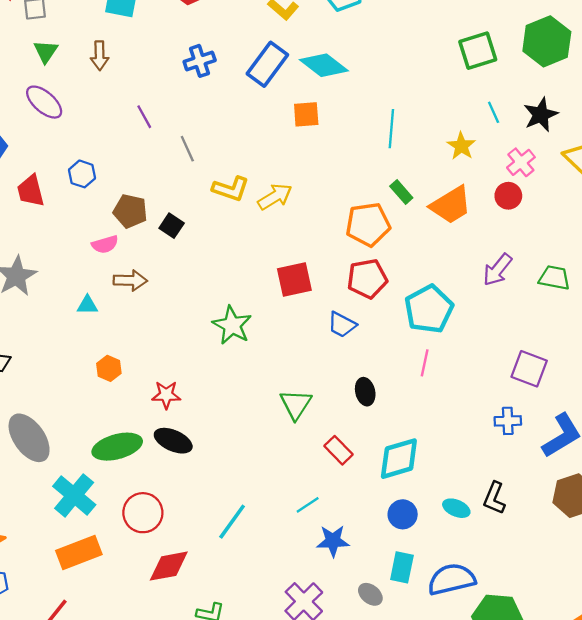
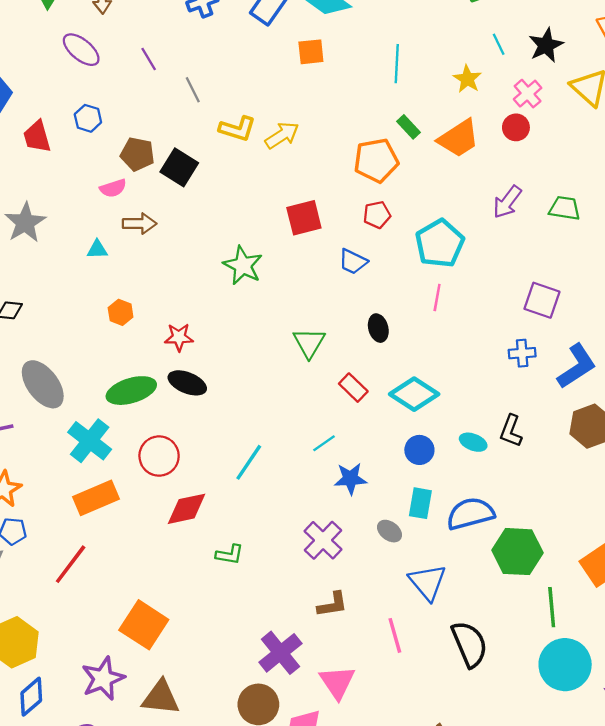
purple ellipse: (44, 102) -> (81, 50), moved
black square: (172, 226) -> (179, 167), size x1.5
red pentagon: (367, 279) -> (377, 215), size x0.7
cyan diamond: (399, 459) -> (414, 394), turned 51

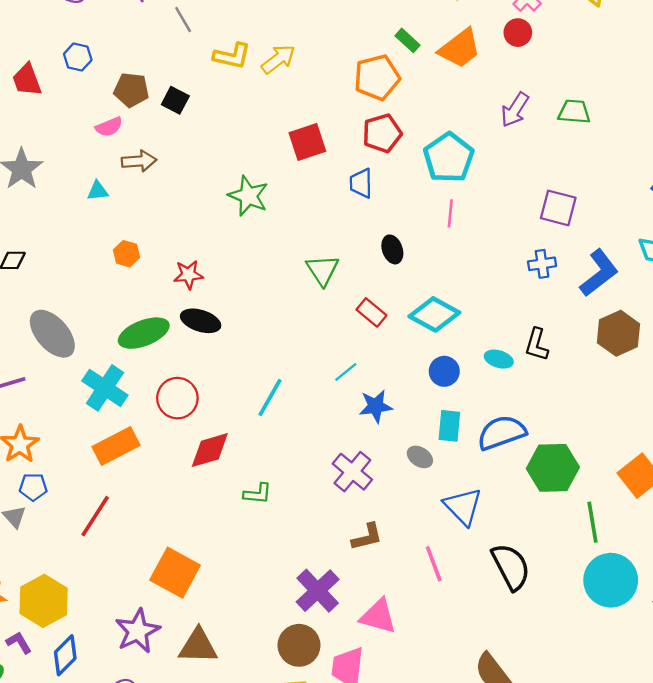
black square: (179, 167) -> (175, 100), size x0.7
red pentagon: (377, 215) -> (382, 133), size x1.4
blue trapezoid: (353, 262) -> (361, 183), turned 68
pink triangle: (337, 682) -> (378, 616), turned -36

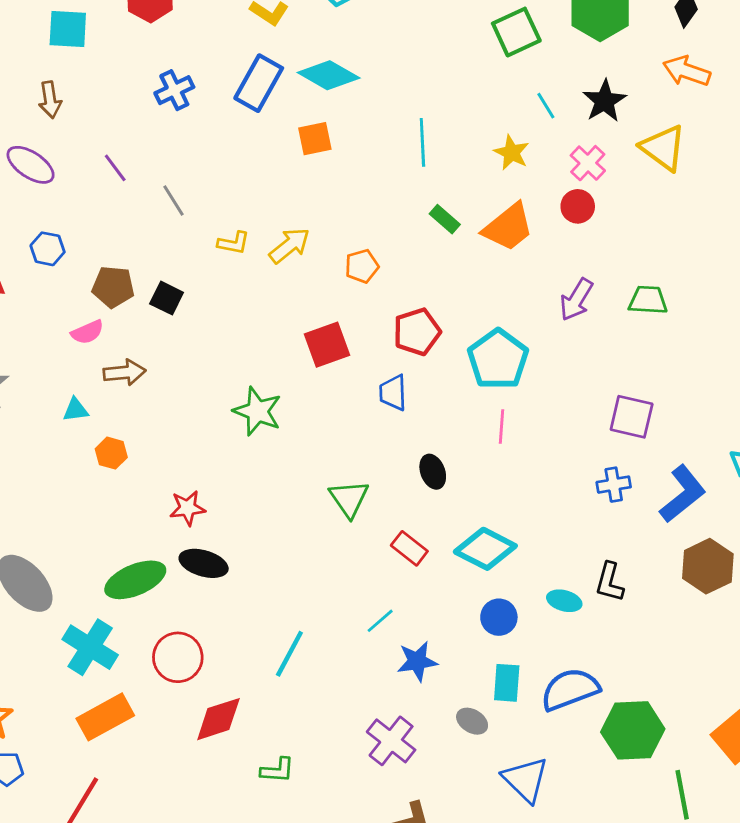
yellow L-shape: (232, 56) -> (234, 243), size x0.7
orange pentagon: (377, 77) -> (362, 266), moved, size x0.6
orange hexagon: (127, 254) -> (111, 453), moved

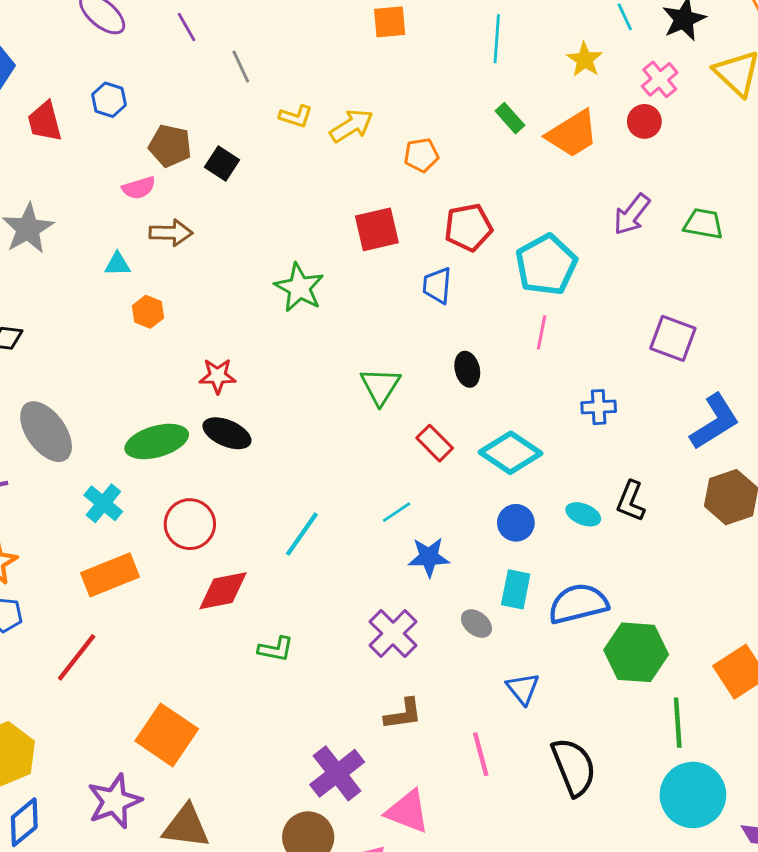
blue cross: (614, 485) -> (599, 407), moved
cyan cross: (90, 647) -> (103, 503), size x0.7
blue triangle: (526, 780) -> (523, 689), size x0.7

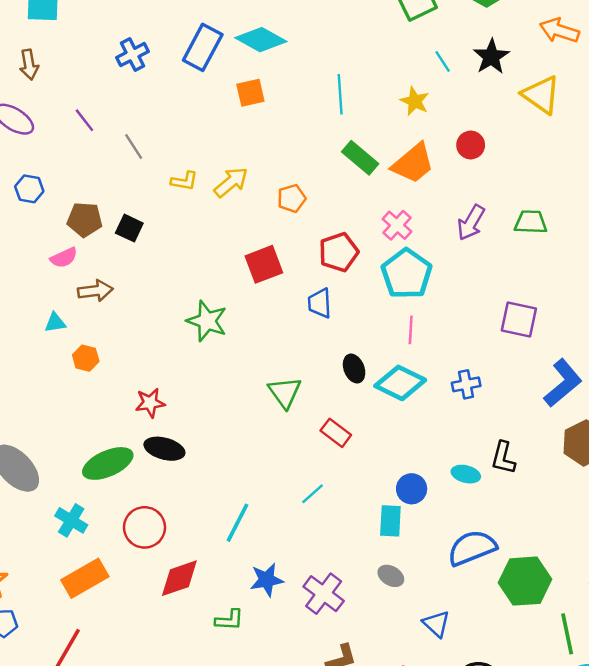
pink cross: (660, 79) -> (397, 225), moved
green rectangle: (510, 118) -> (360, 158), size x1.4
cyan diamond: (511, 453) -> (400, 383), moved
blue star: (429, 557) -> (267, 580), moved
cyan rectangle: (516, 589) -> (390, 521), moved

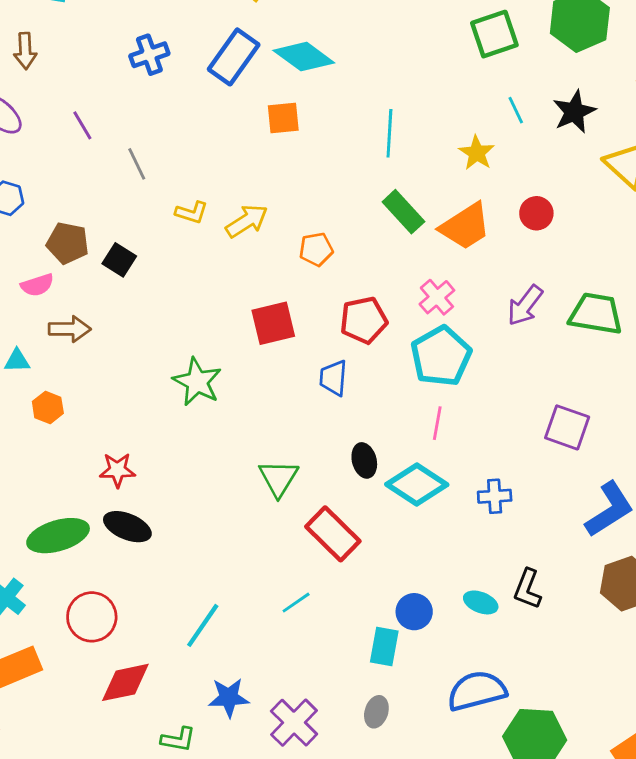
green trapezoid: (531, 222) -> (596, 314), size x1.4
red rectangle: (336, 433) -> (333, 534), size x1.5
gray ellipse: (391, 576) -> (376, 712), turned 70

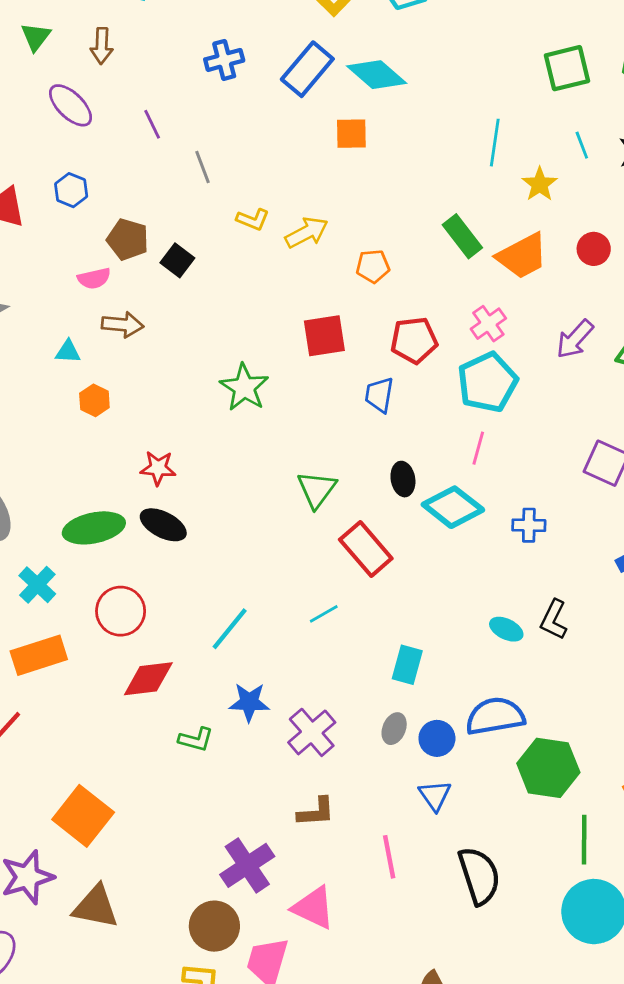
cyan line: (389, 133) -> (495, 143), moved
blue circle: (414, 612) -> (437, 738), moved

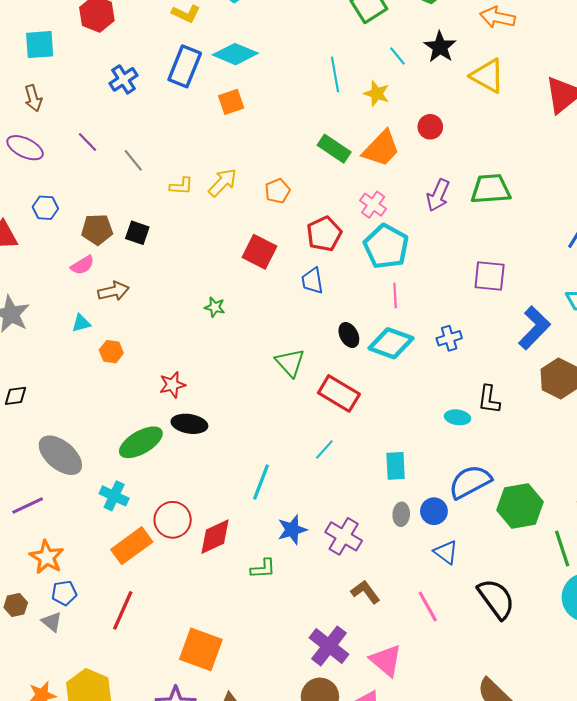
red square: (324, 336) -> (259, 252), turned -36
green star: (244, 387) -> (215, 307), size x0.6
red circle: (121, 611) -> (173, 520), moved
brown L-shape: (316, 812) -> (365, 592), turned -104
pink triangle: (313, 908) -> (386, 660), turned 33

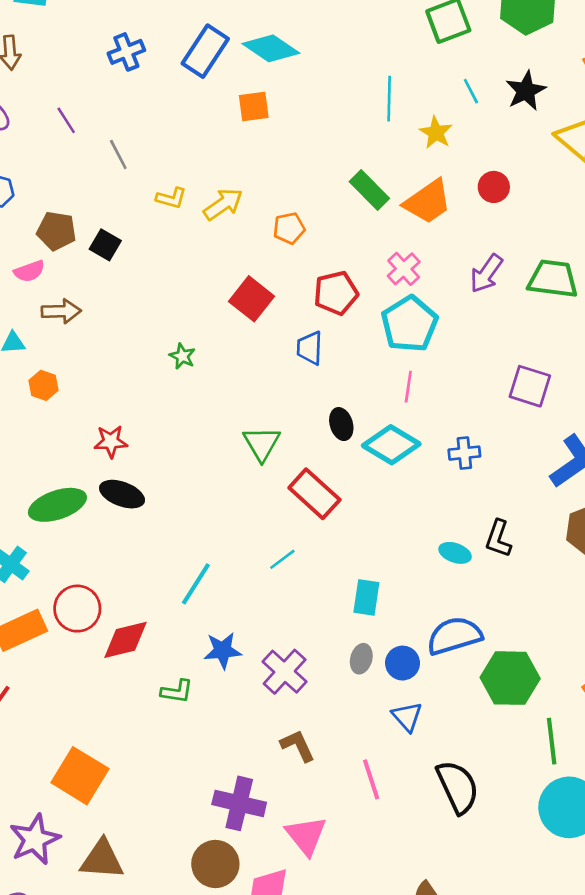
purple cross: (329, 646) -> (239, 803), turned -36

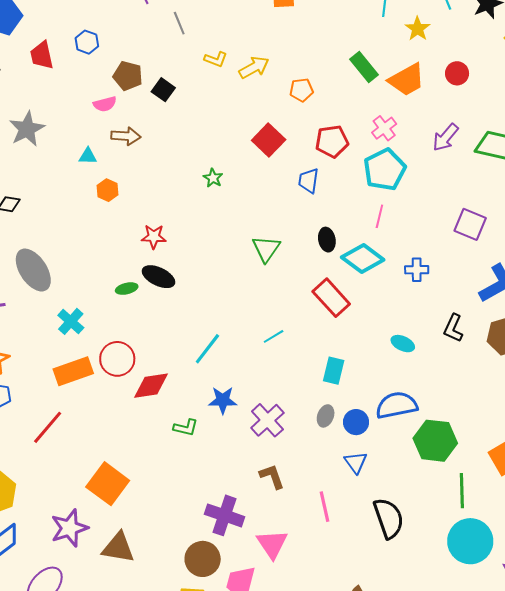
red rectangle: (314, 494) -> (331, 298), moved
green ellipse: (57, 505) -> (127, 289), moved, size x0.5
black L-shape: (498, 539) -> (453, 328), moved

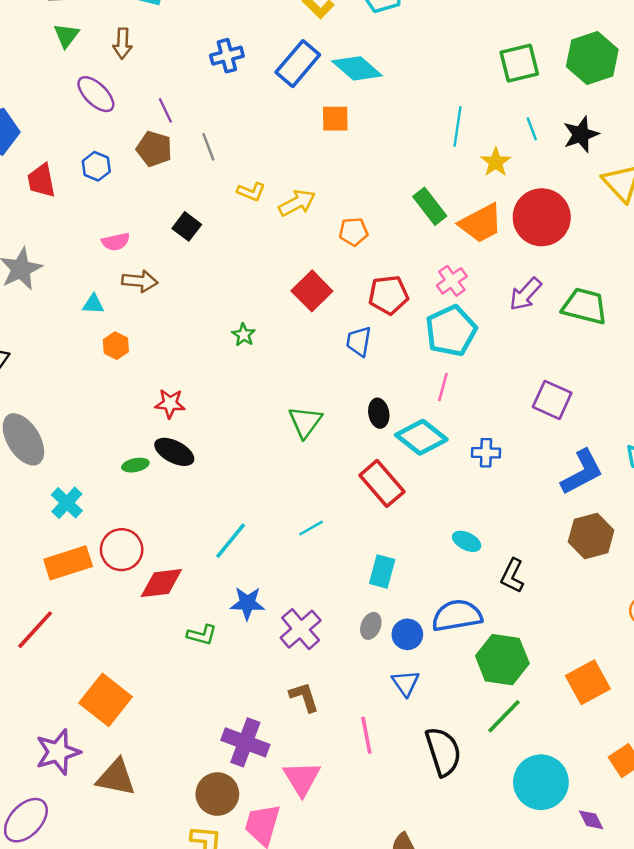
red circle: (457, 73) -> (542, 217), size x2.0
brown pentagon: (128, 76) -> (154, 149), moved
black L-shape: (453, 328) -> (512, 576), moved
green line: (462, 491) -> (504, 716), moved, turned 44

